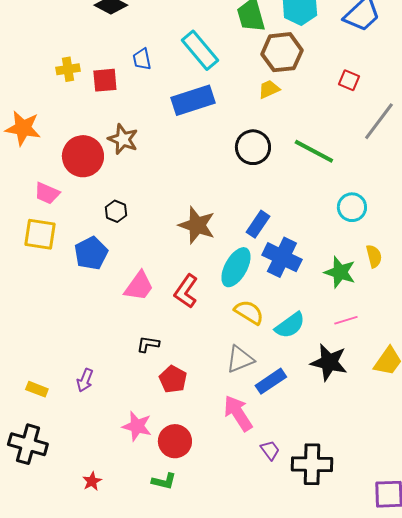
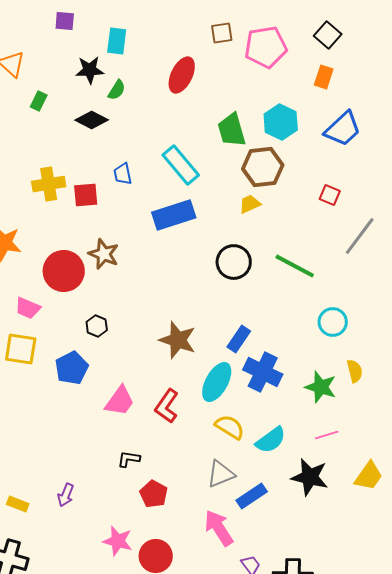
yellow cross: (68, 69) -> (49, 184), size x1.4

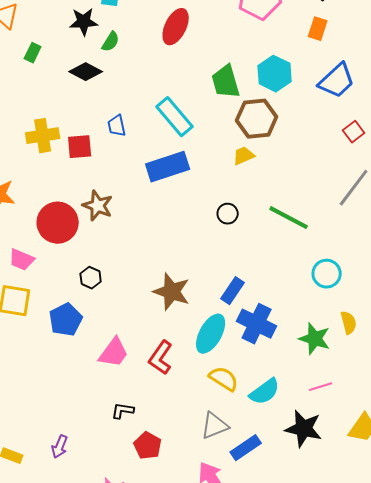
red square: (330, 195) -> (354, 132), moved, turned 30
black circle: (234, 262) -> (228, 214), size x0.6

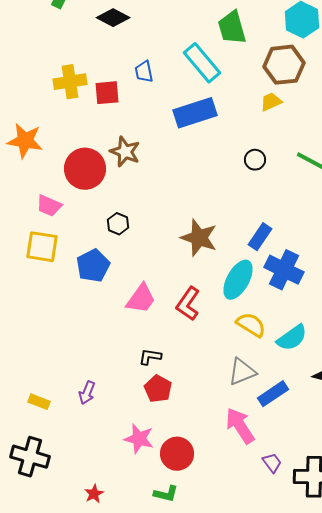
green trapezoid: (226, 82) -> (232, 28), moved
red pentagon: (148, 446) -> (158, 389), moved

